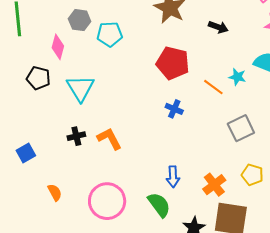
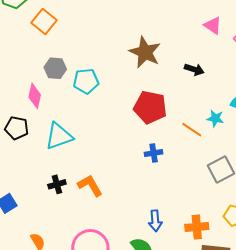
cyan triangle: (80, 88) -> (59, 136), turned 44
blue cross: (174, 109) -> (154, 153), turned -30
orange cross: (214, 185) -> (197, 227), turned 35

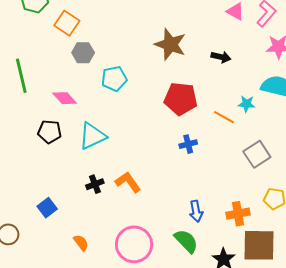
gray hexagon: (55, 68) -> (83, 53), moved
pink diamond: (35, 96) -> (65, 98), turned -50

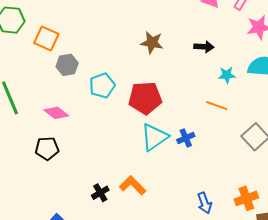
brown star: (170, 44) -> (152, 43), size x0.7
red pentagon: (181, 99) -> (145, 98), moved
cyan star: (246, 104) -> (227, 75), moved
cyan triangle: (92, 136) -> (154, 137), moved

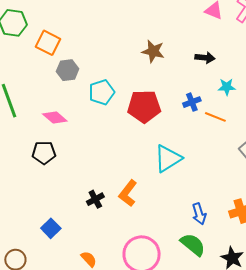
cyan triangle: (154, 137) -> (168, 158), moved
blue cross: (186, 138) -> (192, 102), moved
orange L-shape: (133, 185) -> (128, 193), turned -100

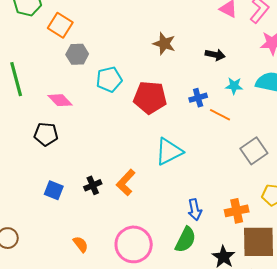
blue square: (51, 228) -> (54, 190), moved, turned -30
green semicircle: (193, 245) -> (186, 240), turned 72

